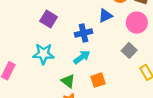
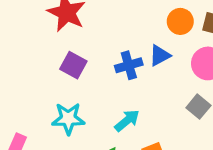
blue cross: (84, 33) -> (129, 65), moved

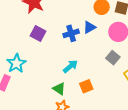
cyan star: (68, 119) -> (16, 63), moved, turned -30

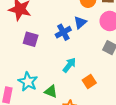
cyan star: (16, 63) -> (28, 82), moved
green triangle: (59, 89) -> (51, 91), moved

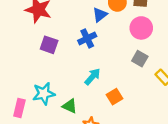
blue triangle: (80, 22) -> (100, 15), moved
cyan star: (28, 82) -> (44, 94), turned 30

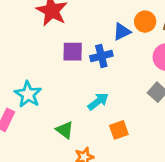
purple square: (49, 45) -> (73, 52), moved, turned -30
cyan star: (44, 94) -> (28, 94), moved, turned 30

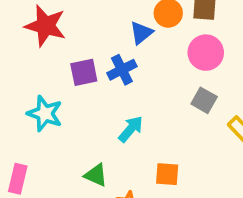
cyan star: (28, 94) -> (45, 114), moved
orange square: (119, 130) -> (167, 174), moved, turned 36

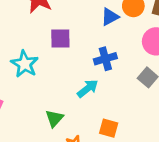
blue cross: (122, 70) -> (105, 59), moved
green triangle: (96, 175) -> (54, 118), turned 36

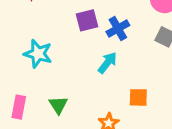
purple square: (60, 38) -> (87, 20), moved
green triangle: (54, 118) -> (58, 105), moved

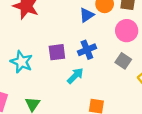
purple square: (87, 20) -> (57, 52), moved

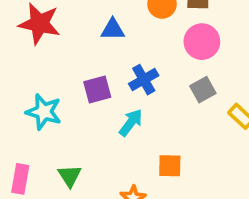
blue triangle: (87, 15) -> (113, 29), moved, turned 42
gray square: (123, 61) -> (203, 90), turned 35

